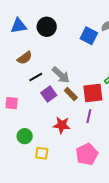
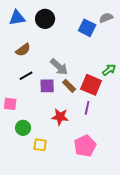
black line: (36, 77) -> (26, 76), moved
red square: (93, 93) -> (91, 85), turned 30
purple square: (49, 94) -> (47, 86), turned 35
pink square: (12, 103) -> (10, 104), moved

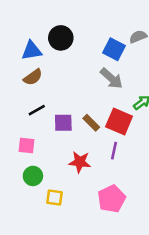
blue triangle: (17, 18) -> (32, 51), moved
gray arrow: (59, 67) -> (111, 78), moved
pink square: (10, 104) -> (27, 146), moved

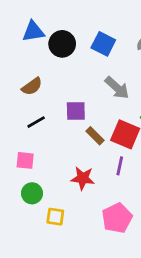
blue square: (114, 49) -> (103, 44), moved
blue triangle: (32, 51) -> (33, 32), moved
purple square: (63, 123) -> (76, 111), moved

